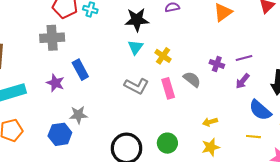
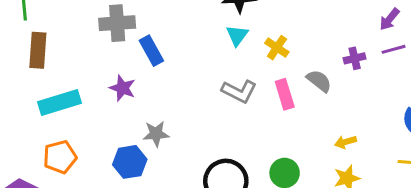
purple cross: (217, 64) -> (355, 58), turned -32
blue rectangle: (80, 70) -> (151, 51), moved
purple arrow: (243, 81) -> (389, 19), moved

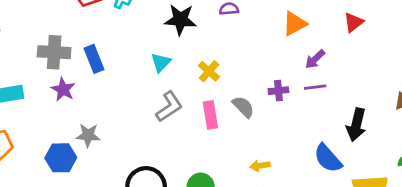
gray cross: (117, 23) -> (54, 52), moved
cyan triangle: (237, 35) -> (161, 62), moved
gray L-shape: (239, 91) -> (169, 107), turned -68

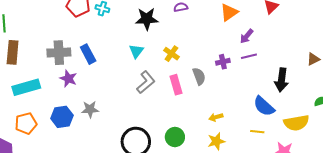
gray semicircle: (243, 107) -> (199, 76), turned 30
blue hexagon: (61, 158) -> (62, 117), moved

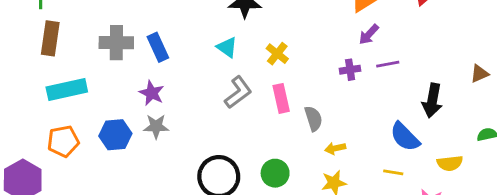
purple arrow: (247, 36) -> (369, 34), moved
cyan triangle: (136, 51) -> (227, 47), turned -35
gray semicircle: (199, 76) -> (313, 119), moved
purple star: (68, 79) -> (152, 93), moved
yellow semicircle: (296, 123) -> (450, 163), size x0.7

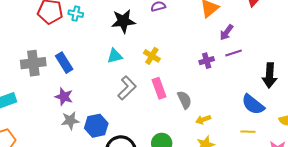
purple arrow: (369, 34) -> (226, 32), moved
cyan triangle: (227, 47) -> (115, 56), turned -42
blue hexagon: (115, 135) -> (96, 126), moved

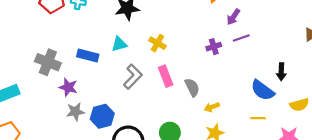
gray cross: (33, 63) -> (48, 62), moved, turned 30
blue rectangle: (64, 63) -> (88, 55), moved, turned -42
black arrow: (270, 75) -> (281, 72), moved, size x0.7

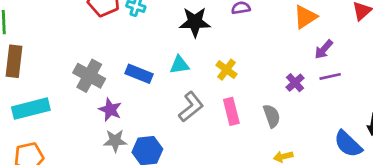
purple cross: (214, 47) -> (295, 83), turned -32
gray semicircle: (192, 87) -> (272, 116), moved

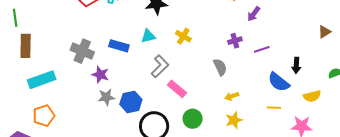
purple line: (330, 76) -> (262, 49), moved
purple cross: (295, 83) -> (235, 41), turned 32
pink rectangle: (231, 111) -> (177, 89), moved, turned -30

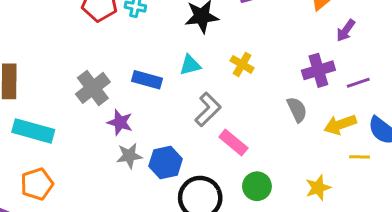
purple cross: (235, 41) -> (318, 70), size x1.5
gray cross: (82, 51) -> (93, 88), turned 30
cyan rectangle: (42, 80) -> (33, 131), turned 36
yellow arrow: (232, 96) -> (340, 125), moved, size x1.5
yellow line: (274, 108) -> (360, 157), moved

